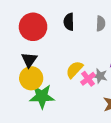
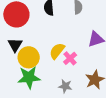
gray star: (100, 76) -> (65, 86), moved
yellow circle: (31, 78) -> (29, 57), moved

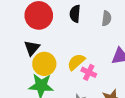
pink cross: (70, 58) -> (89, 72), turned -32

